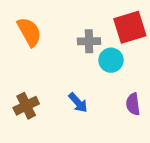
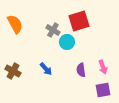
gray cross: (89, 41) -> (53, 30), turned 32
brown cross: (26, 106) -> (13, 71), turned -35

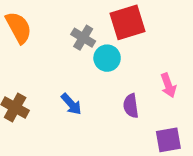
pink arrow: (103, 67) -> (168, 85), moved

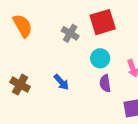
cyan circle: (107, 58) -> (100, 58), moved

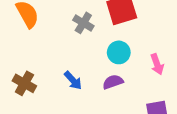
purple semicircle: (105, 83) -> (113, 82), moved, turned 78

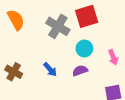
gray cross: (83, 23) -> (58, 26), size x1.5

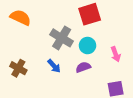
orange semicircle: (16, 20) -> (21, 17), turned -36
gray cross: (58, 26) -> (62, 38), moved

